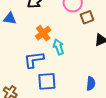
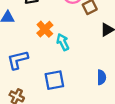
blue L-shape: (34, 60) -> (18, 60), moved

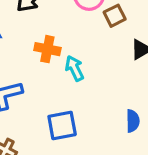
orange cross: (45, 29) -> (47, 49), turned -35

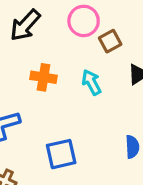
cyan arrow: (74, 68) -> (91, 82), moved

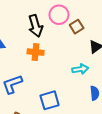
black arrow: (25, 25) -> (36, 26), moved, turned -55
cyan arrow: (91, 82) -> (80, 69), moved, turned 112

